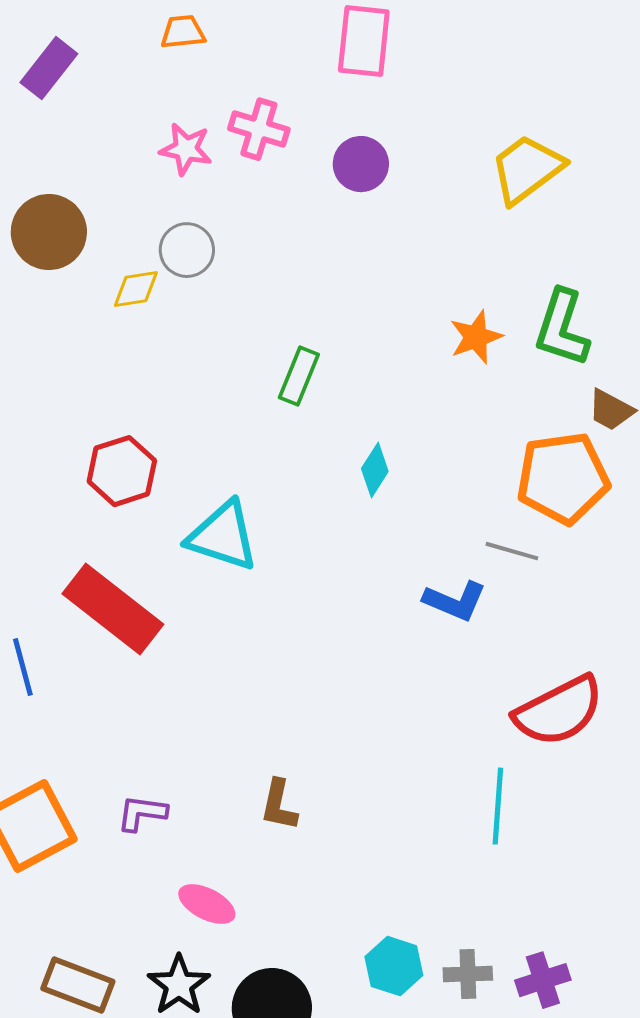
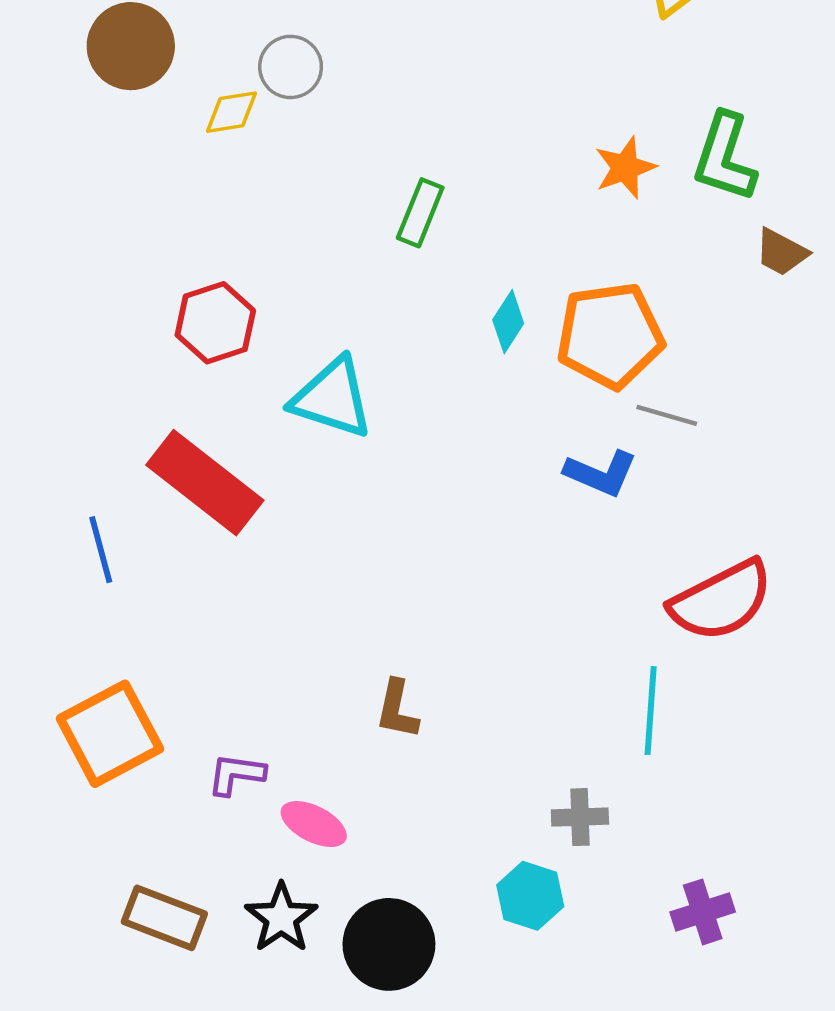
orange pentagon: (563, 478) -> (610, 336), moved
purple L-shape: (142, 813) -> (236, 774), moved
gray cross: (468, 974) -> (580, 817), moved

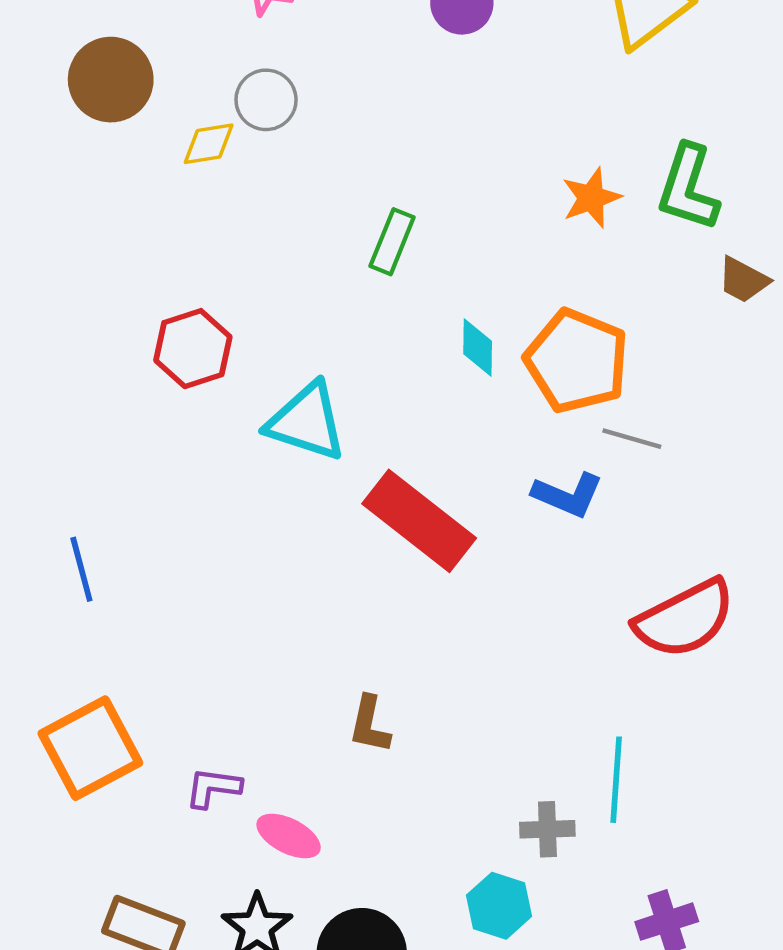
cyan diamond: (508, 322) -> (478, 347), turned -32
orange pentagon: (610, 336) -> (577, 361), turned 30
red rectangle: (205, 483) -> (419, 521), moved
cyan line: (651, 711) -> (616, 780), moved

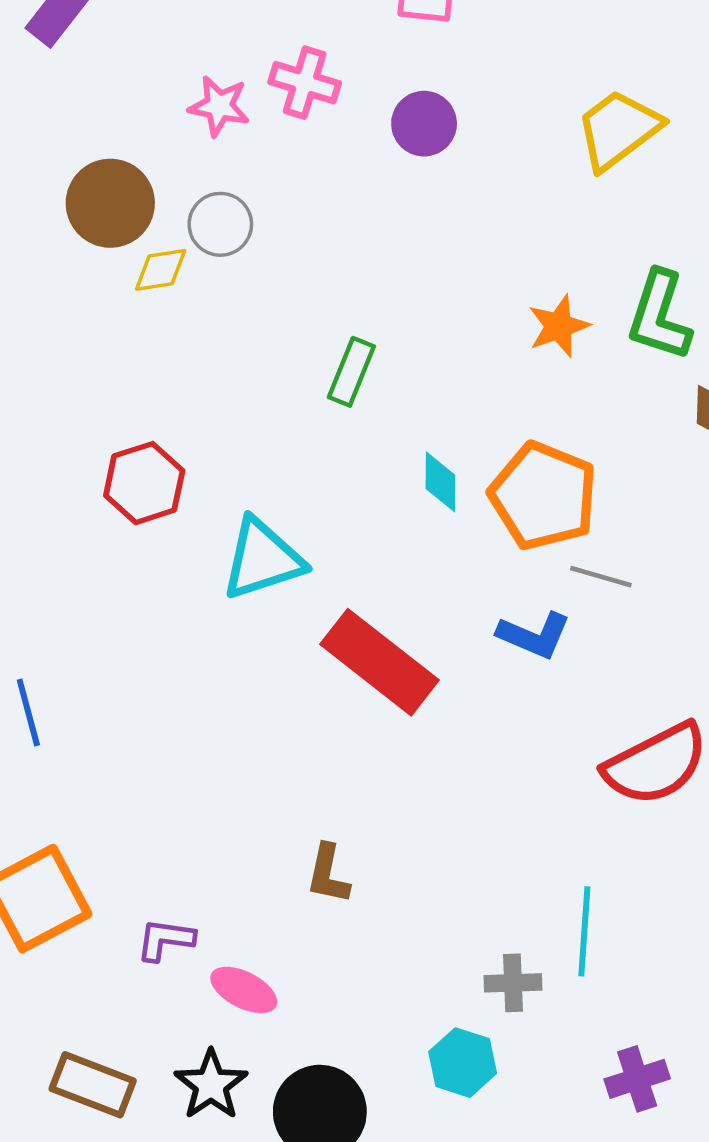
brown circle: (111, 80) -> (110, 203), moved
cyan triangle: (307, 422) -> (262, 559), turned -36

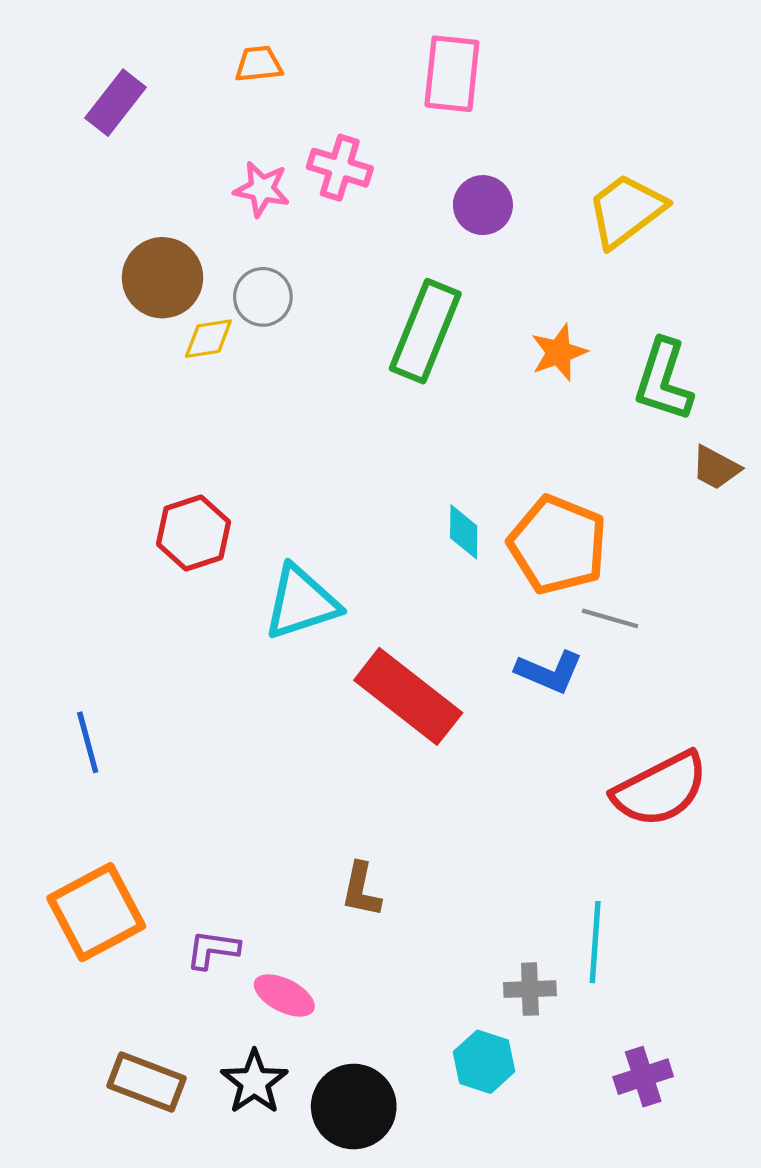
purple circle: (424, 124) -> (483, 205), moved
orange star: (559, 326) -> (559, 352), moved
green rectangle: (351, 372) -> (425, 331), moved, size x1.6

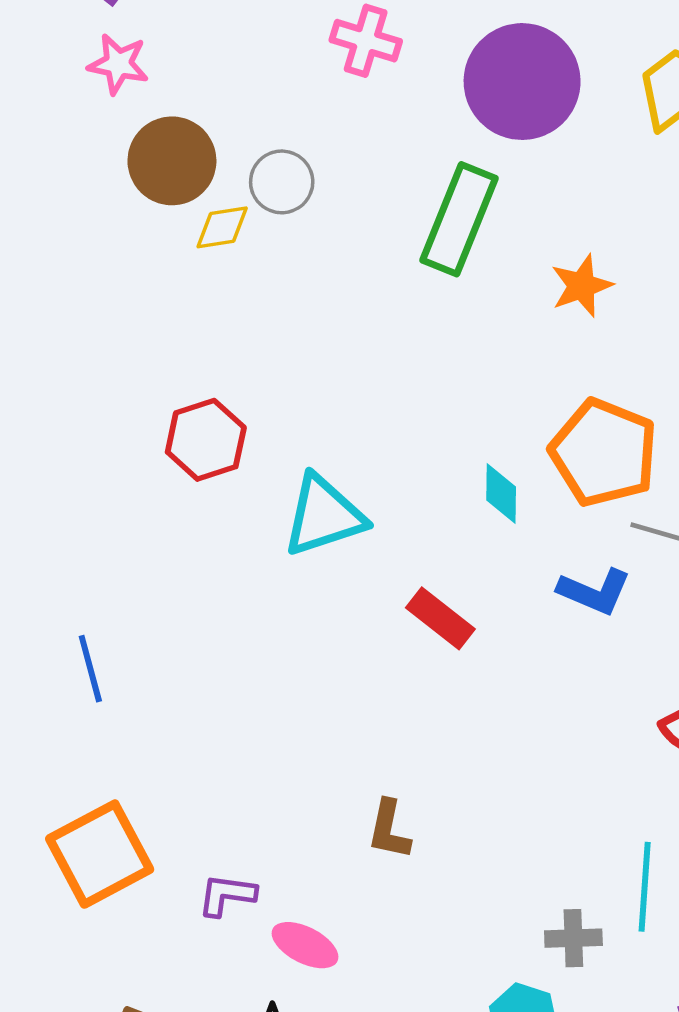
pink star: (262, 189) -> (118, 64), moved
purple circle: (483, 205) -> (522, 82), size x1.8
orange star: (559, 352) -> (582, 286), moved
cyan diamond: (464, 532) -> (501, 493), moved
red rectangle: (408, 696) -> (440, 618), size x0.6

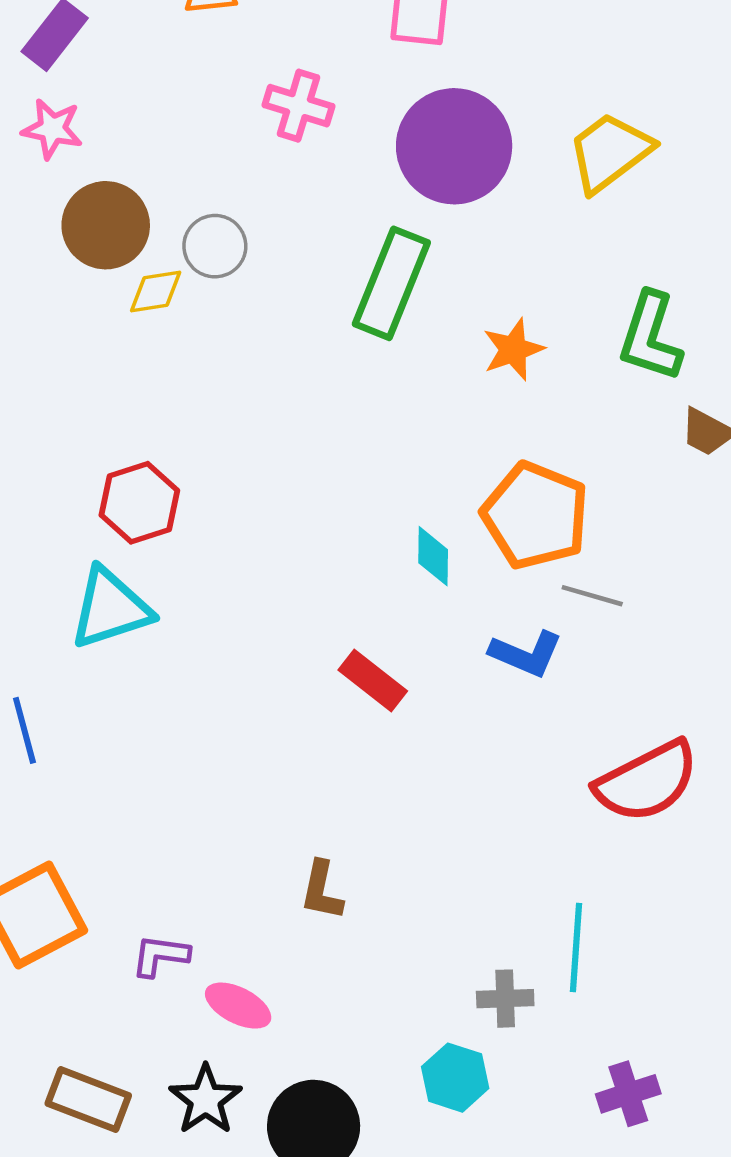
cyan triangle: (324, 516) -> (110, 608), moved

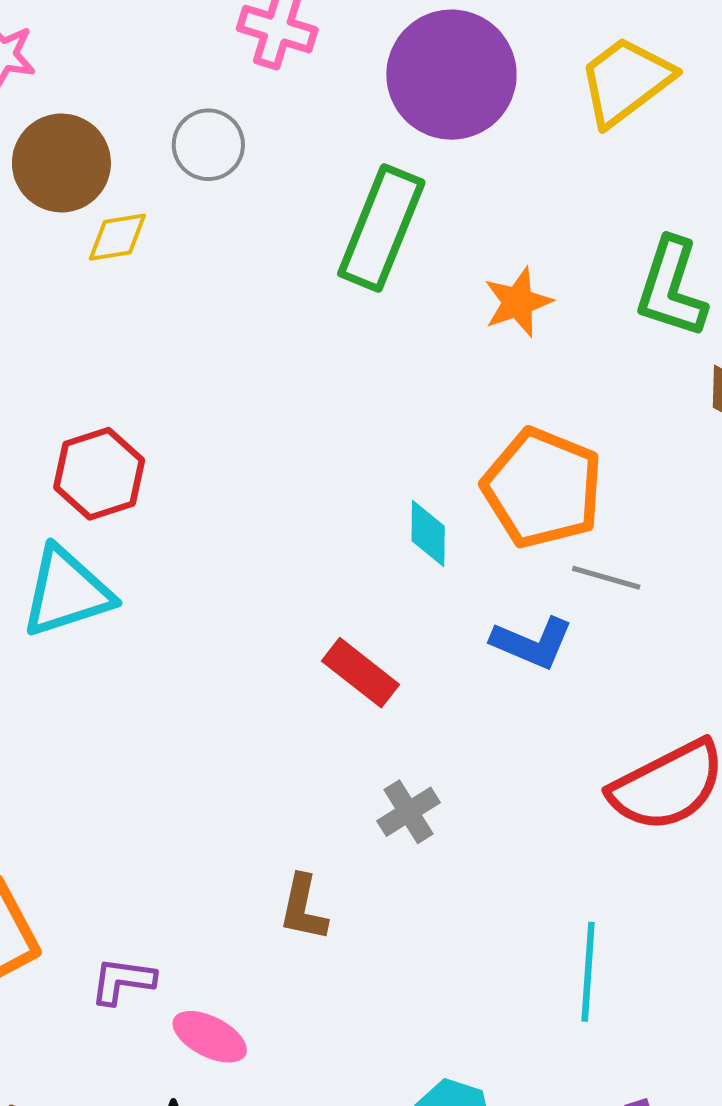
gray circle: (215, 246) -> (208, 145), moved
gray cross: (505, 999) -> (409, 812), moved, turned -30

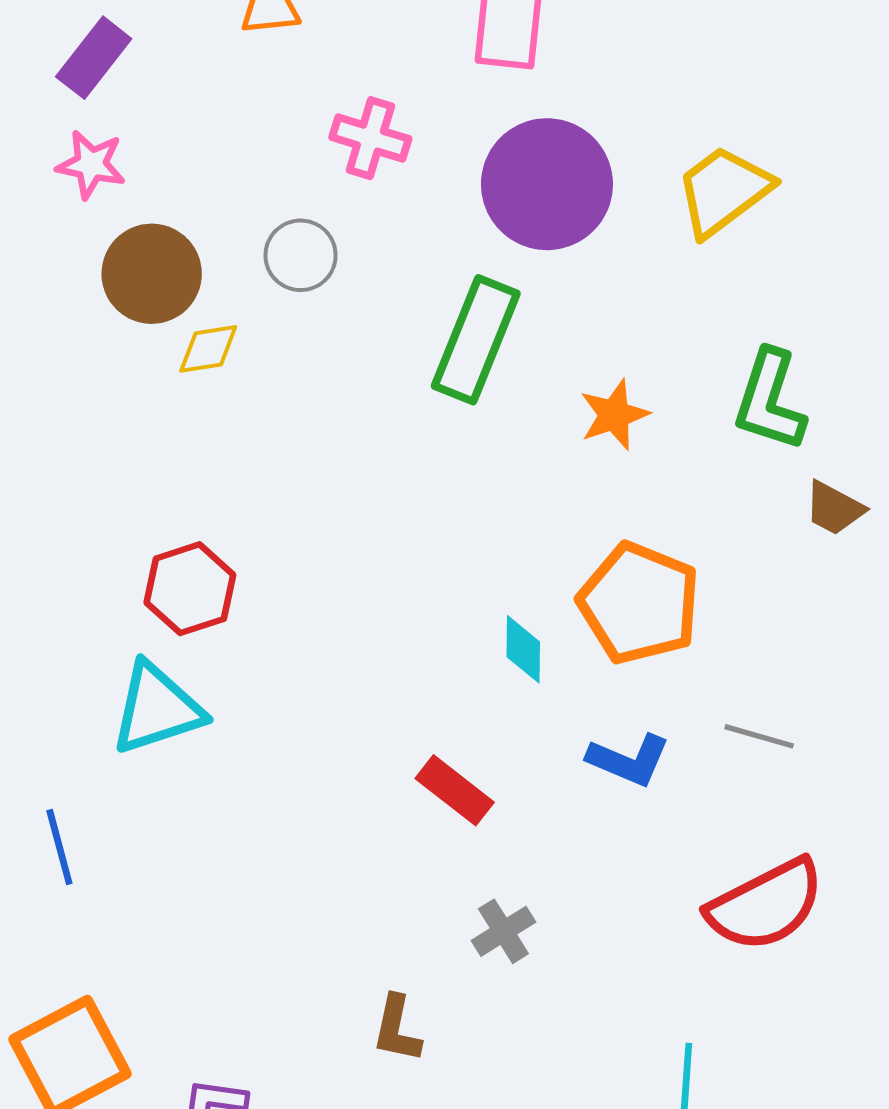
gray line: (606, 578) -> (759, 736), moved

